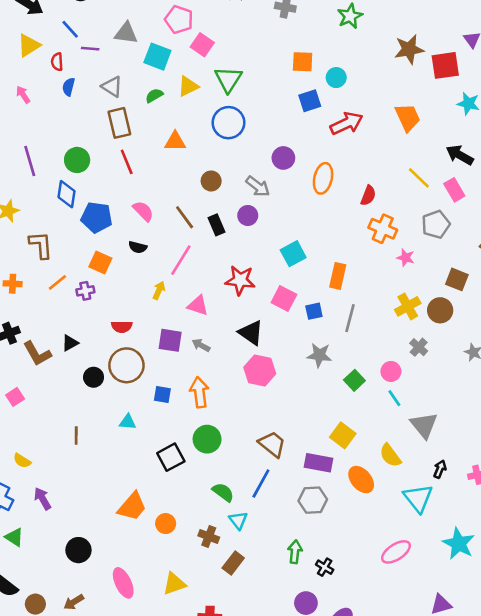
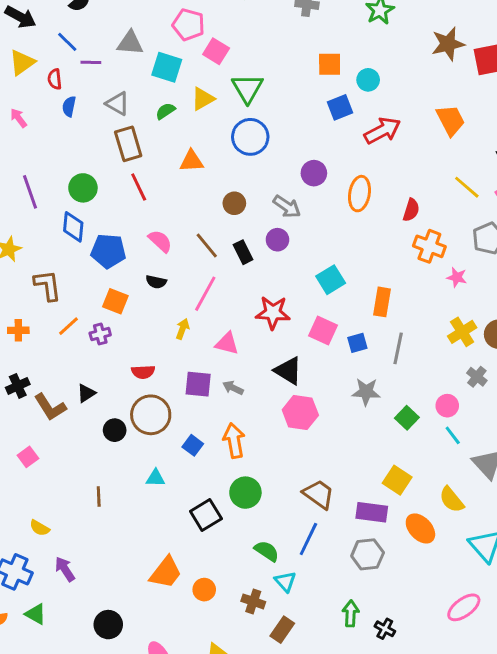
blue square: (162, 395) -> (193, 445), turned 30

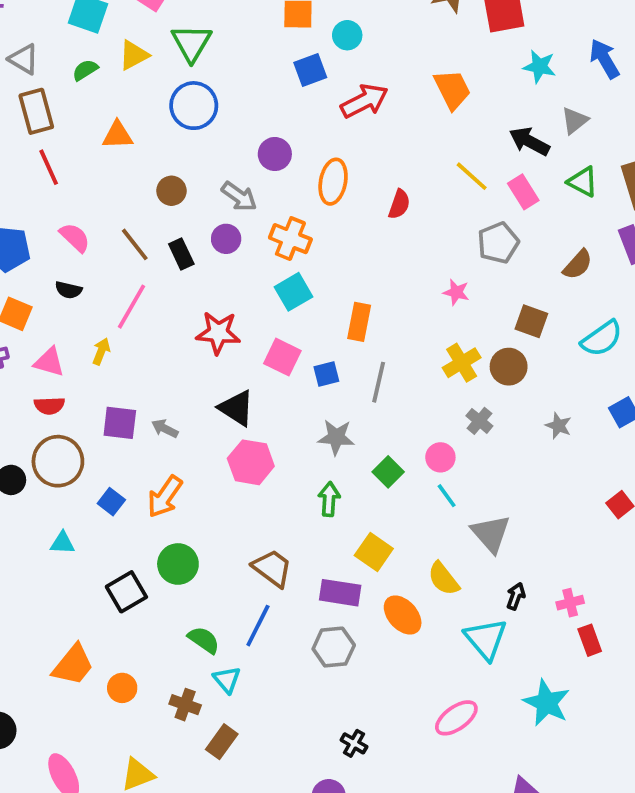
orange cross: (429, 246) -> (290, 239), moved
pink triangle: (227, 343) -> (49, 362), moved
orange arrow: (234, 441) -> (165, 497), turned -136
green arrow: (351, 613) -> (329, 499), moved

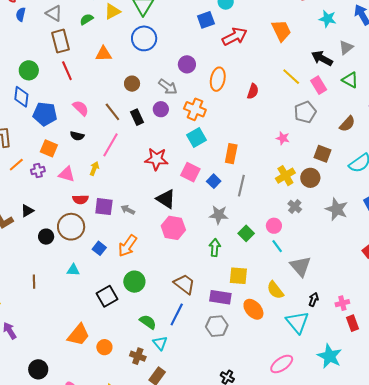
blue square: (326, 374) -> (214, 181), turned -32
red semicircle: (49, 406) -> (81, 199), moved
gray star: (558, 426) -> (337, 209), size x1.6
yellow square: (374, 552) -> (238, 276), turned -30

